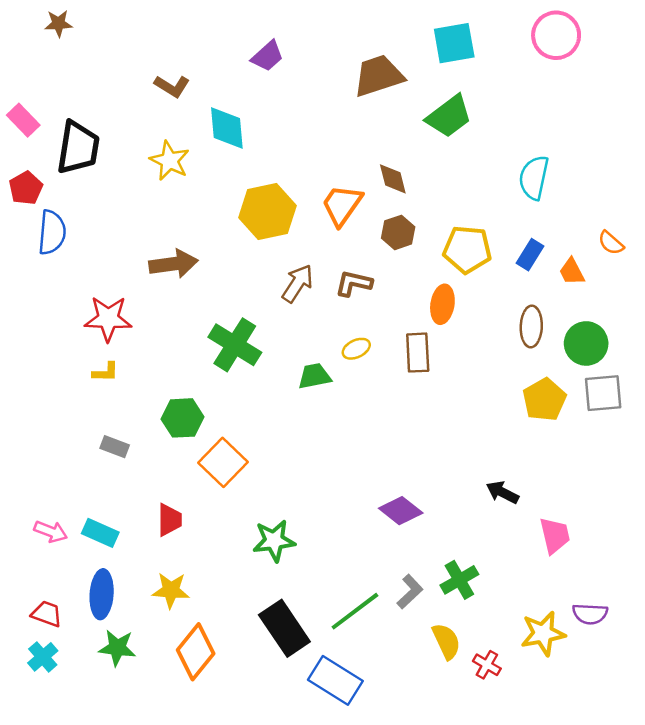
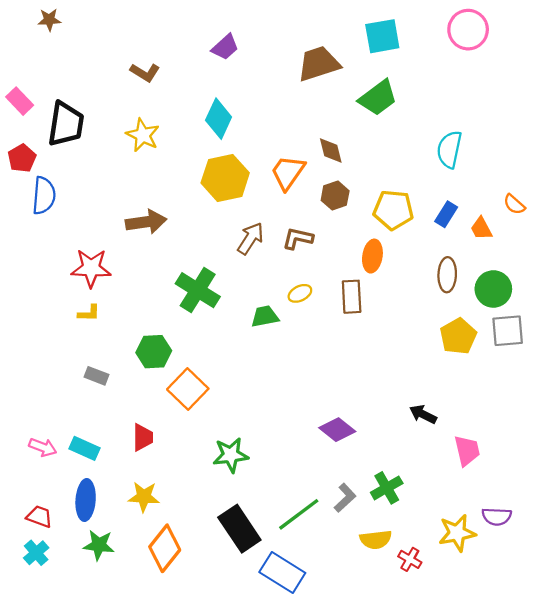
cyan diamond: (227, 128) -> (219, 119), moved, turned 30
yellow semicircle: (446, 641) -> (376, 540), turned 108

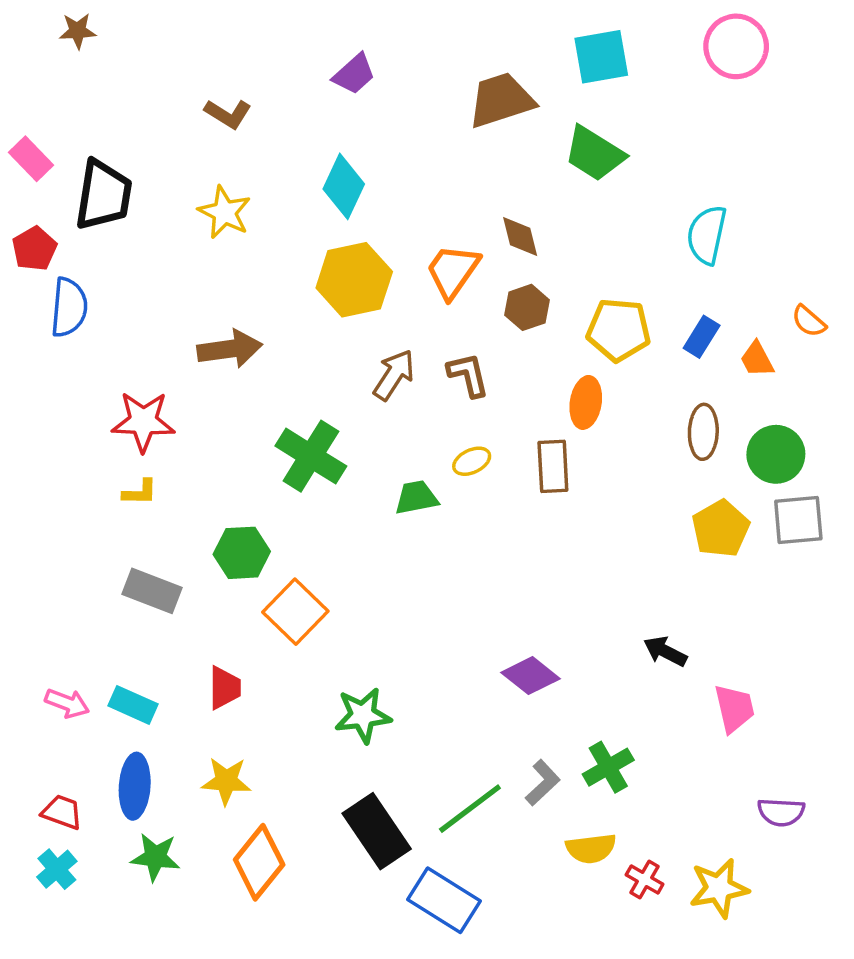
green trapezoid: (378, 98) -> (594, 154), turned 69
brown L-shape: (298, 238) -> (468, 375), turned 64
gray rectangle: (97, 376) -> (152, 591), size x1.5
yellow star: (457, 533) -> (719, 888), moved

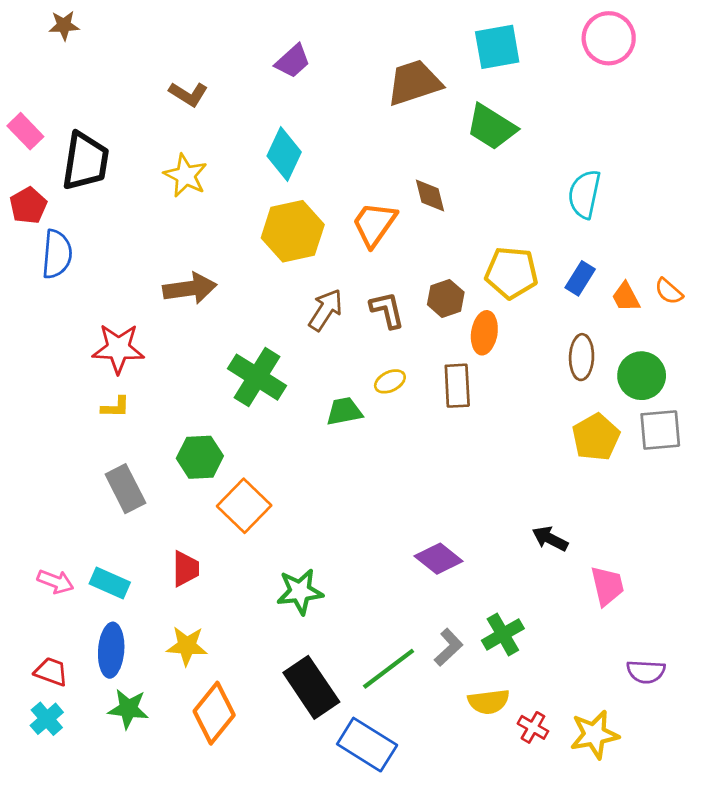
brown hexagon: (527, 307) -> (446, 298), moved
orange semicircle: (809, 321) -> (669, 291), moved
gray rectangle: (152, 591) -> (125, 489), turned 42

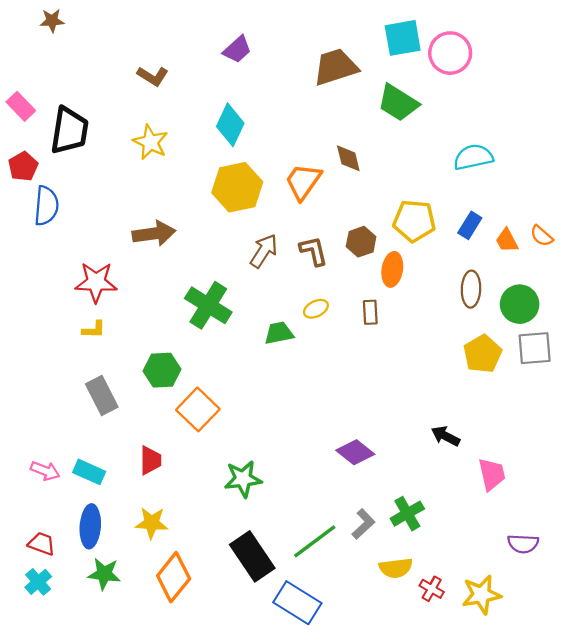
pink circle: (609, 38) -> (450, 53), moved
cyan semicircle: (584, 194) -> (473, 157), turned 66
brown rectangle: (457, 386) -> (370, 312), size x0.7

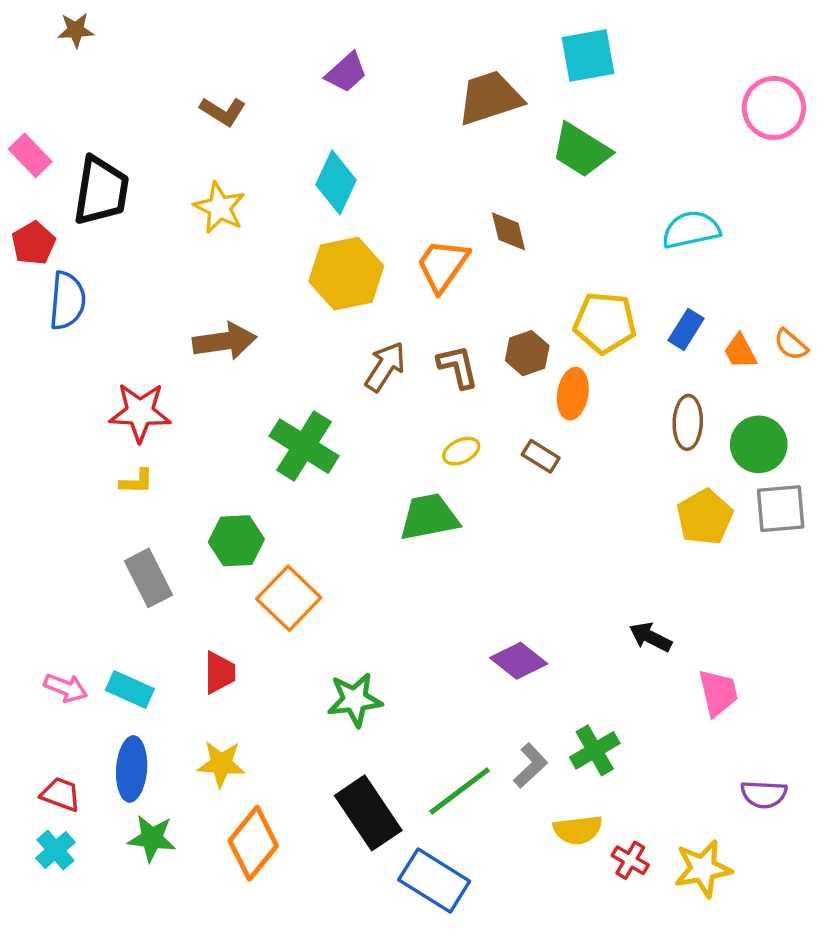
pink circle: (450, 53) -> (774, 108), moved
brown rectangle: (370, 312) -> (541, 456), turned -55
green trapezoid: (279, 333) -> (429, 517), moved, size x1.4

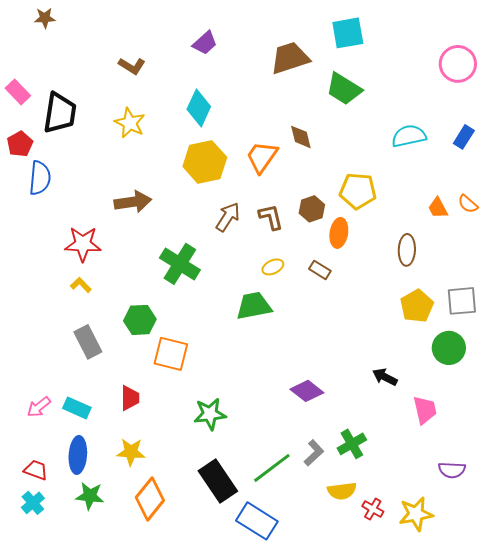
blue rectangle: (686, 329) -> (464, 137), moved
green circle: (759, 444) -> (449, 348), moved
yellow L-shape: (137, 482) -> (81, 285), turned -135
orange square: (289, 598) -> (171, 354), turned -30
pink arrow: (66, 688) -> (39, 407), turned 120

